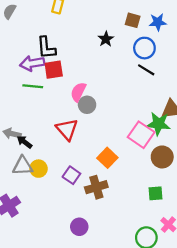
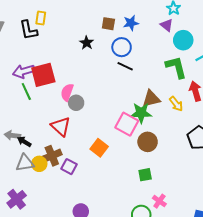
black L-shape: (46, 48) -> (28, 30), moved
red square: (54, 70) -> (43, 75), size x1.4
green line: (33, 86) -> (26, 91), turned 66
brown cross: (96, 187) -> (52, 156), moved

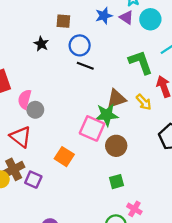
blue star: (131, 23) -> (104, 16), moved
cyan circle: (183, 40) -> (150, 19), moved

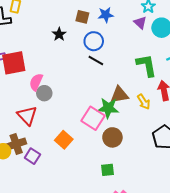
blue star: (104, 16) -> (106, 15), moved

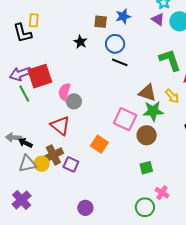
brown triangle: (119, 95) -> (147, 93), turned 36
green star: (108, 108) -> (153, 111), moved

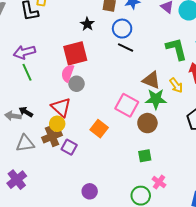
red square: (40, 76) -> (75, 53), moved
black arrow: (25, 143) -> (26, 112), moved
yellow circle: (42, 164) -> (57, 124), moved
purple circle: (85, 208) -> (90, 191), moved

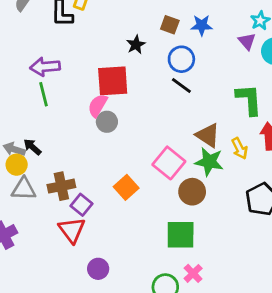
red triangle: (61, 107) -> (72, 230), moved
yellow circle: (57, 124) -> (17, 165), moved
green square: (145, 156) -> (181, 235), size x1.6

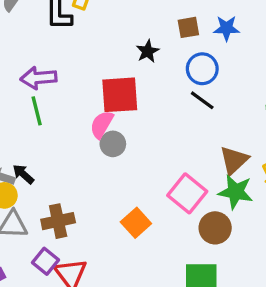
brown square: (170, 25) -> (188, 27), turned -30
brown triangle: (208, 135) -> (234, 160), turned 44
purple square: (81, 205) -> (45, 261), moved

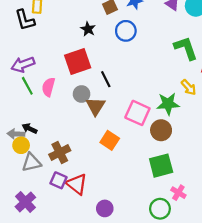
black line: (202, 100) -> (106, 79), moved, turned 42
pink semicircle: (102, 124) -> (48, 87), moved
brown triangle: (234, 160) -> (96, 106), moved

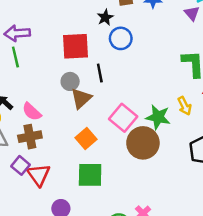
black star: (88, 29) -> (105, 17), moved
blue circle: (126, 31) -> (121, 38), moved
pink semicircle: (48, 87) -> (32, 112), moved, turned -78
brown circle: (161, 130) -> (143, 143), size x1.4
green square: (161, 166) -> (90, 175), moved

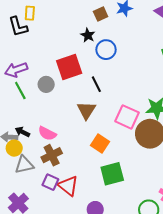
gray circle: (70, 81) -> (46, 84), moved

